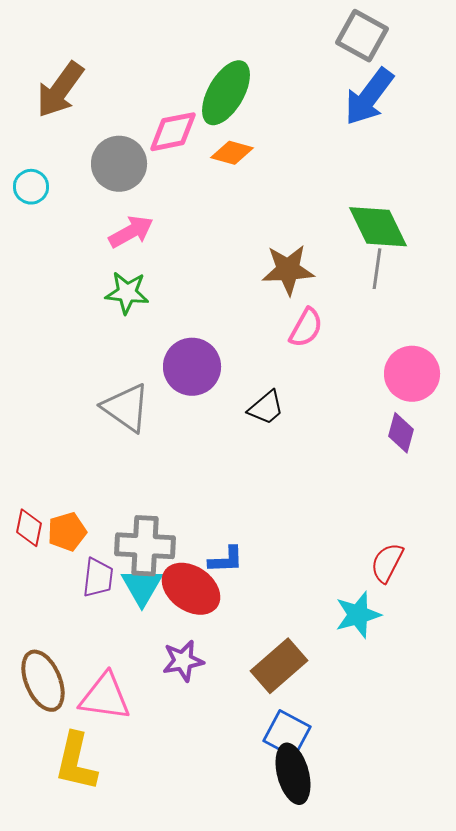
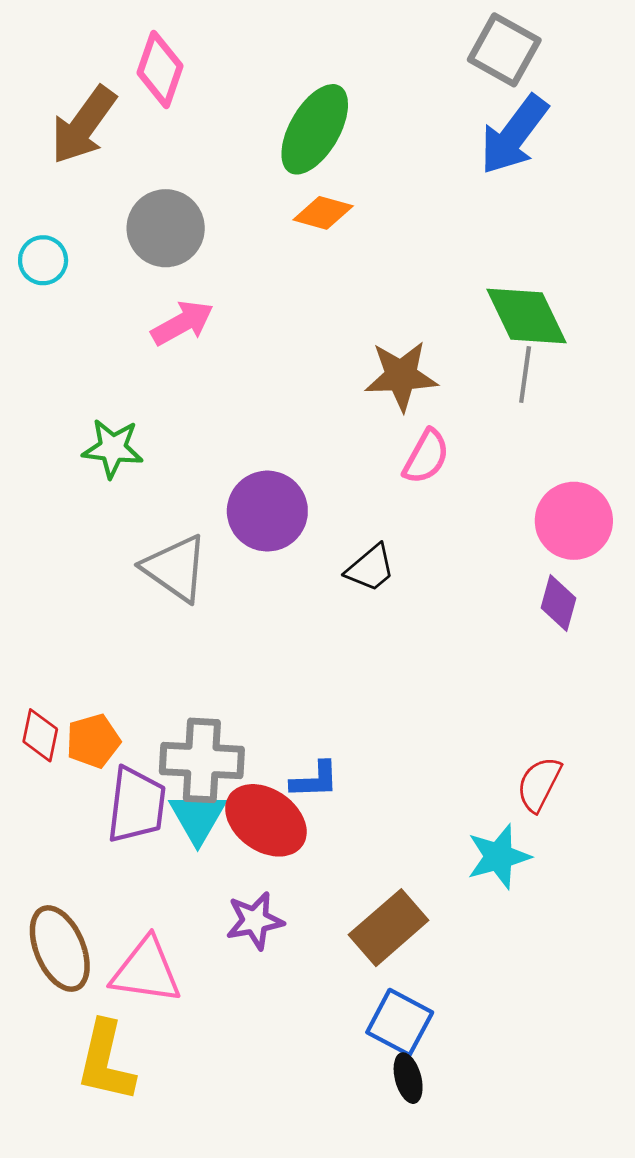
pink diamond: (173, 132) -> (160, 69), moved, turned -60
green star: (127, 293) -> (113, 448), moved
purple trapezoid: (98, 578) -> (136, 805), size x1.4
black ellipse: (293, 774) -> (408, 1078), size x0.6

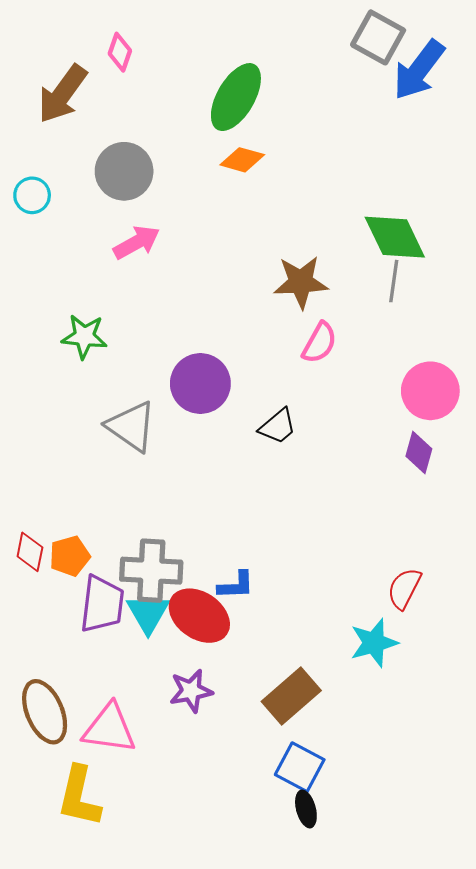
pink diamond: (160, 69) -> (120, 52), size x0.7
blue arrow: (514, 135) -> (419, 70), moved

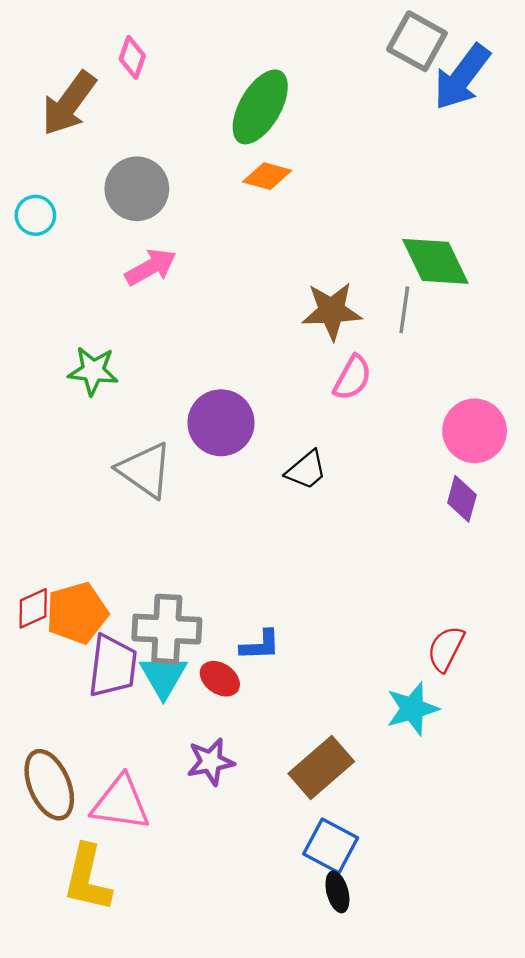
gray line: (394, 281) -> (404, 310), moved
red diamond: (30, 552) -> (33, 608), turned 54
orange pentagon: (70, 556) -> (77, 613), size x1.4
red ellipse: (199, 616) -> (220, 679), size x0.6

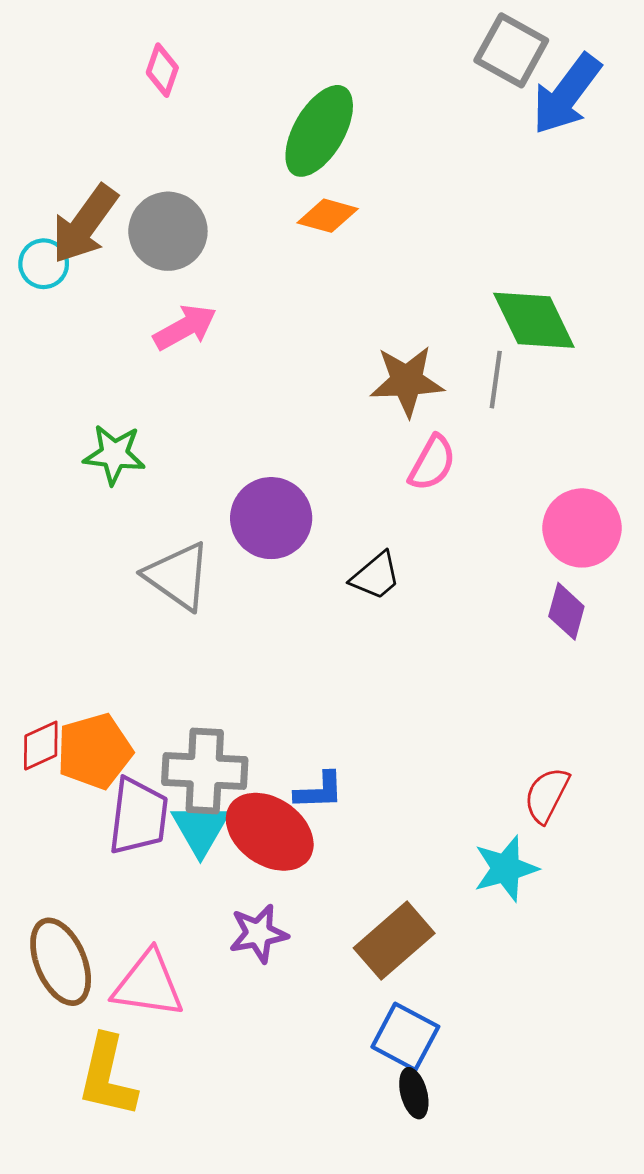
brown arrow: (69, 103) -> (85, 224), moved
red ellipse: (220, 679) -> (270, 832), size x1.8

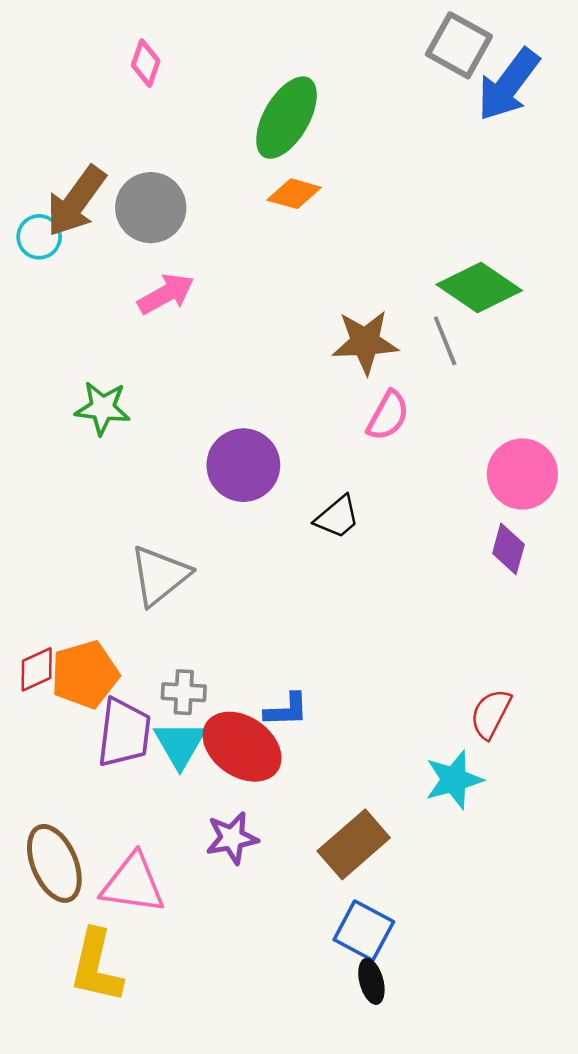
green diamond: (534, 320) -> (479, 288), turned -30
gray line: (496, 380) -> (445, 341), turned -30
gray triangle: (178, 576) -> (160, 575), moved, turned 46
gray cross: (205, 771) -> (184, 692), size x0.6

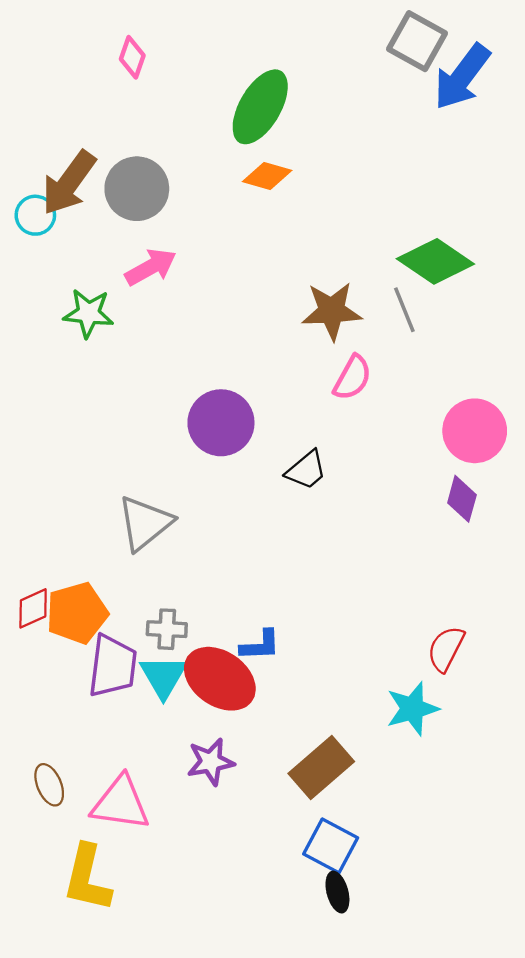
green star: (103, 408) -> (88, 313), moved
brown ellipse: (54, 863) -> (49, 785), size x0.6

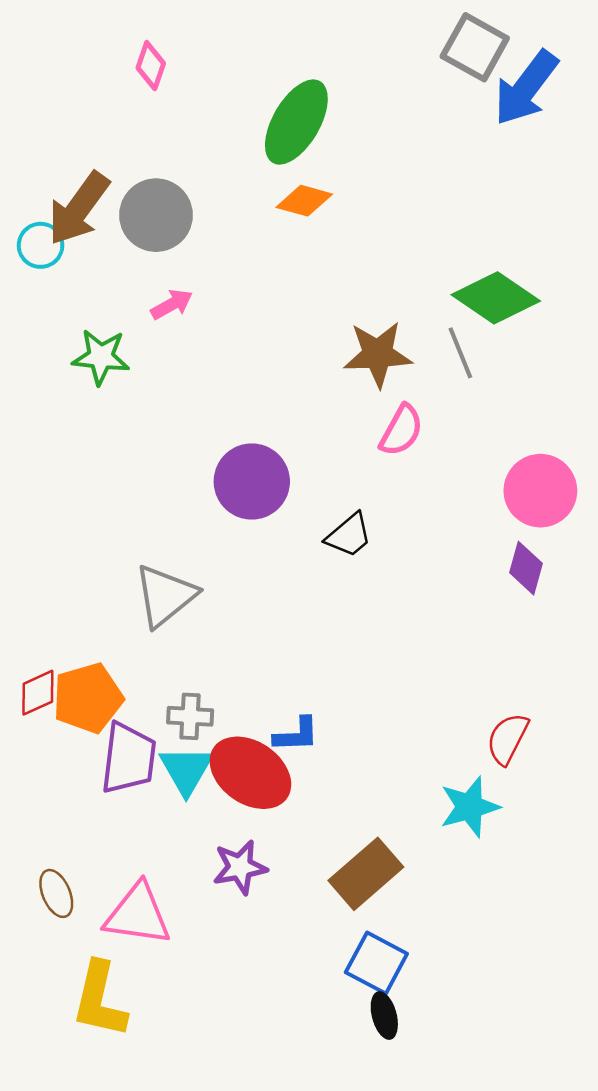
pink arrow: (151, 267) -> (172, 304), size x0.7

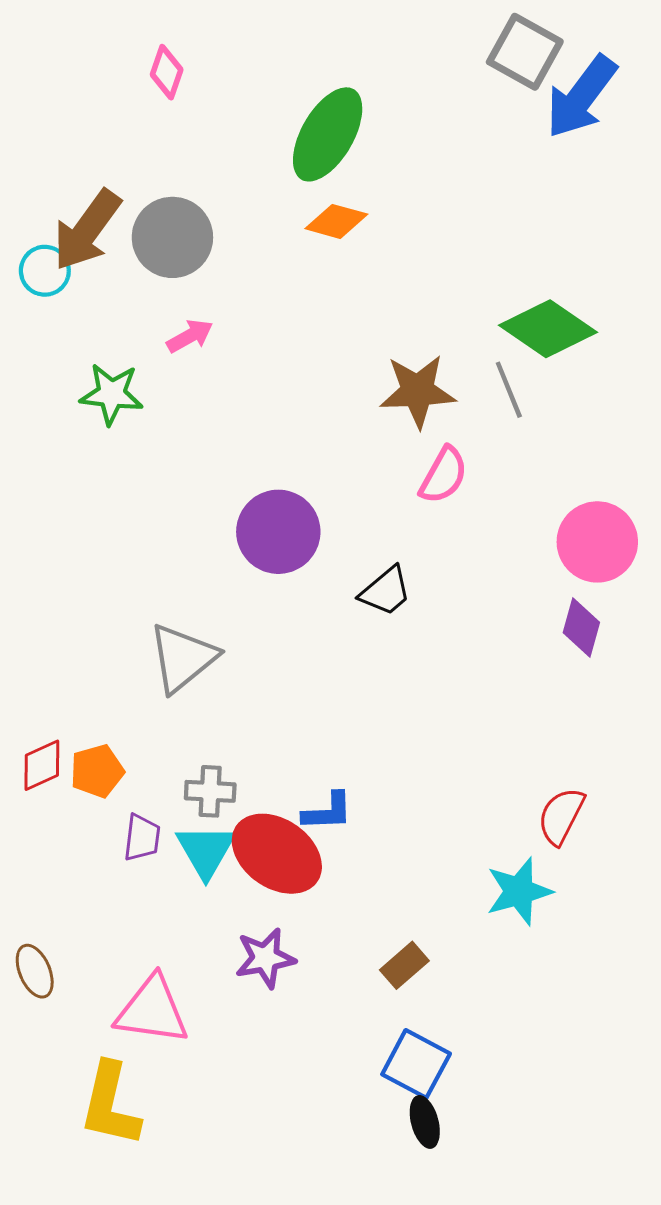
orange pentagon: (88, 698) -> (97, 771), size x0.7
purple trapezoid: (128, 758) -> (142, 838), size x0.6
brown rectangle: (366, 874) -> (404, 965), size x0.6
brown ellipse: (56, 893) -> (35, 971), moved

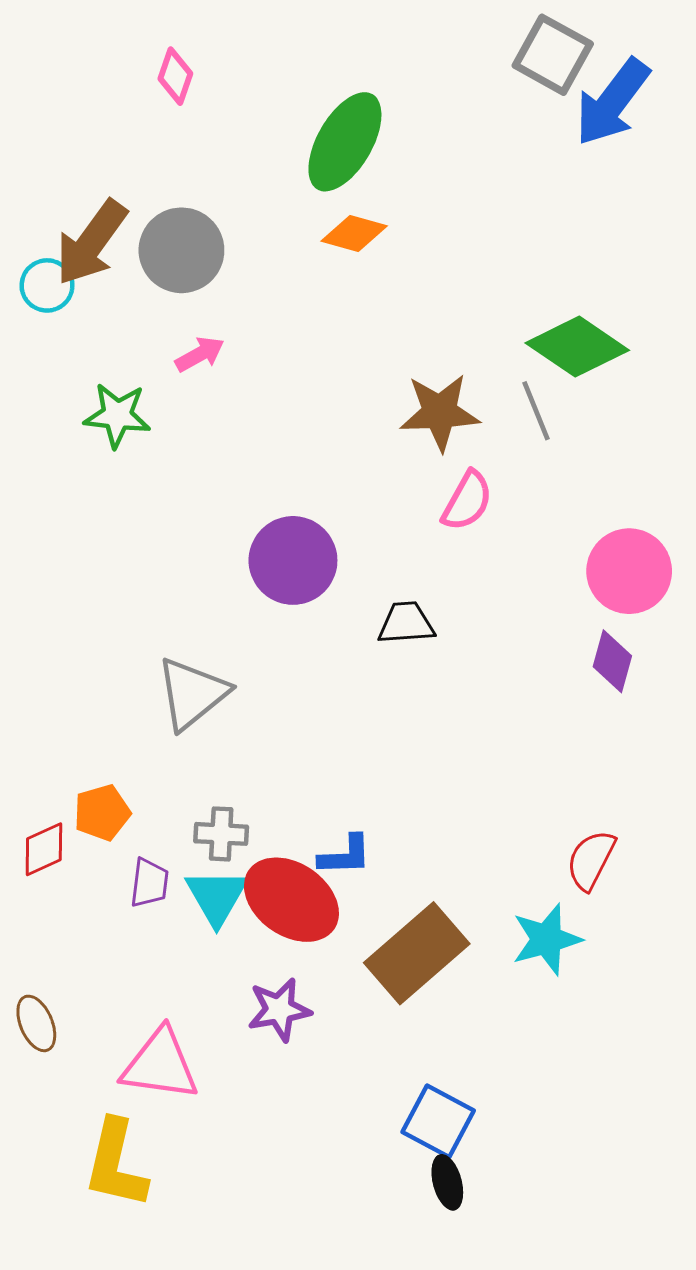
black trapezoid: (386, 591) -> (406, 623), turned -144
red diamond: (42, 765) -> (44, 849), moved
brown rectangle: (404, 965) -> (417, 953), moved, size x2.0

